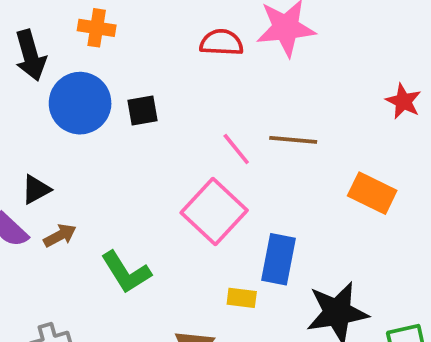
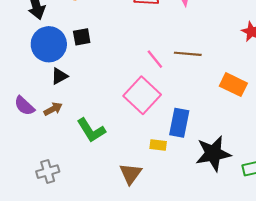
blue circle: (80, 103) -> (49, 44), moved
black square: (142, 110) -> (82, 37), moved
black triangle: (36, 189) -> (59, 76), moved

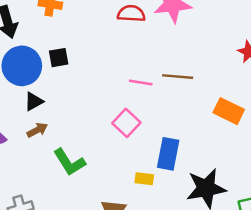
pink line: (155, 59) -> (141, 83), turned -42
pink square: (142, 95) -> (126, 123), size x0.7
brown arrow: (53, 109) -> (37, 130), moved

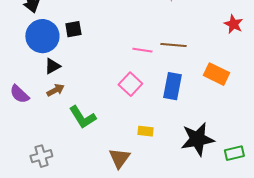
blue rectangle: (168, 154) -> (172, 86), moved

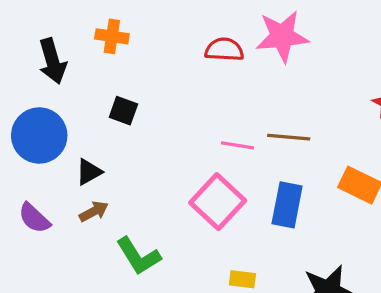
black square: (73, 29) -> (123, 111), turned 30
blue circle: (42, 36) -> (39, 135), moved
pink square: (130, 84) -> (218, 202), size x1.4

